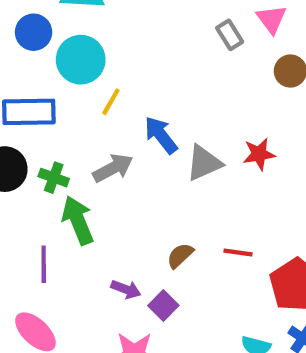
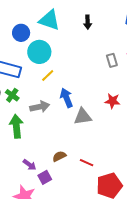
red star: (259, 154) -> (113, 101), moved
green cross: (54, 178) -> (12, 95), moved

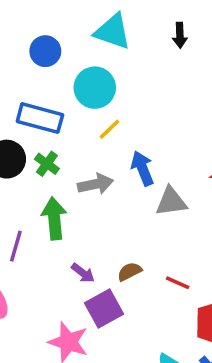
blue circle: (21, 33) -> (45, 51), moved
purple arrow: (30, 165) -> (83, 273), moved
purple square: (45, 177) -> (104, 308), size x1.5

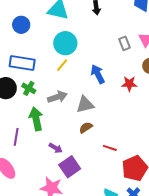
cyan circle: (95, 88) -> (65, 43), moved
blue arrow: (142, 168) -> (98, 74), moved
gray triangle: (171, 201) -> (85, 104), moved
brown semicircle: (130, 272) -> (86, 128), moved

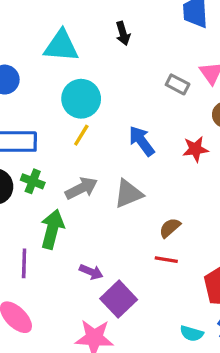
gray rectangle: (124, 43) -> (178, 84), turned -32
green arrow: (36, 119) -> (52, 229), turned 35
brown semicircle: (86, 128) -> (170, 228), moved
red line: (110, 148) -> (166, 260), moved

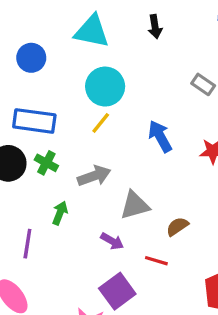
gray triangle: (128, 194) -> (135, 205), moved
green arrow: (52, 229) -> (60, 213), size x0.6
red line: (166, 260) -> (156, 261), moved
purple arrow: (91, 272) -> (112, 241), moved

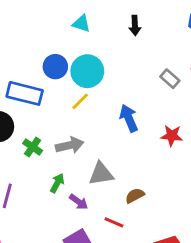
cyan triangle: (92, 31) -> (81, 24), size x0.6
blue circle: (31, 58) -> (55, 67), moved
green cross: (46, 163) -> (33, 147), moved
green arrow: (60, 213) -> (57, 183), moved

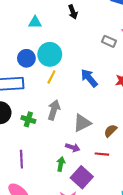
gray arrow: (70, 145) -> (54, 110), turned -42
green arrow: (57, 183) -> (61, 164), moved

